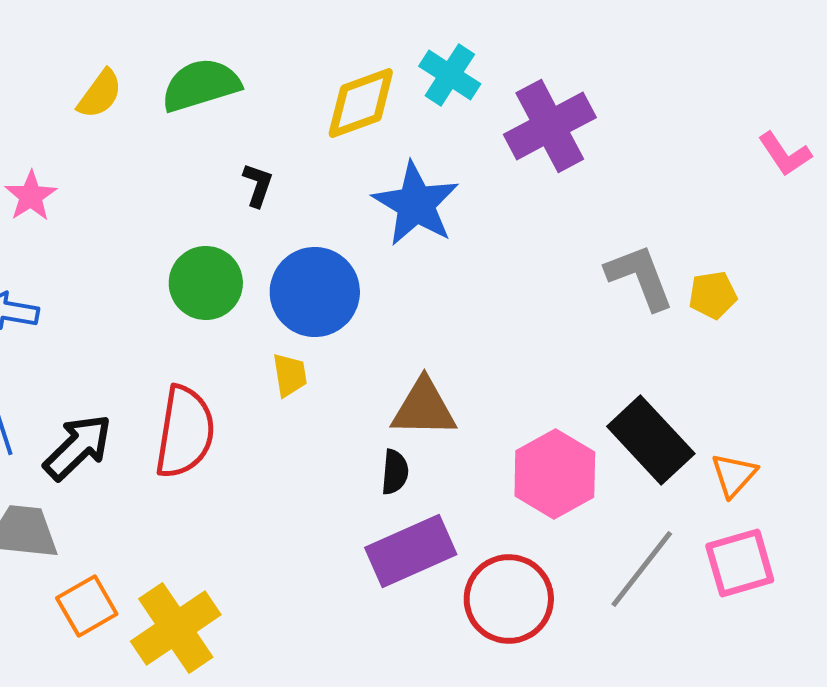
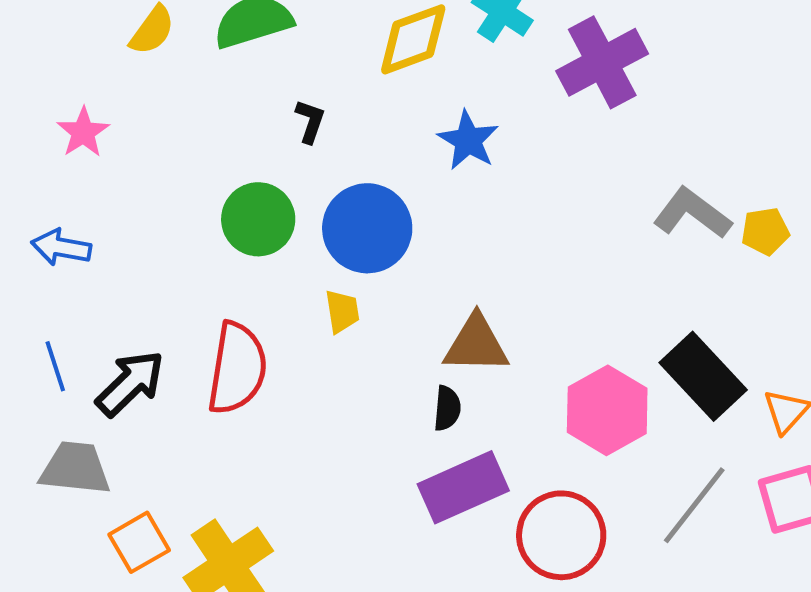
blue star: (416, 204) -> (468, 140), size x0.7
gray L-shape: (640, 277) -> (692, 213), turned -32

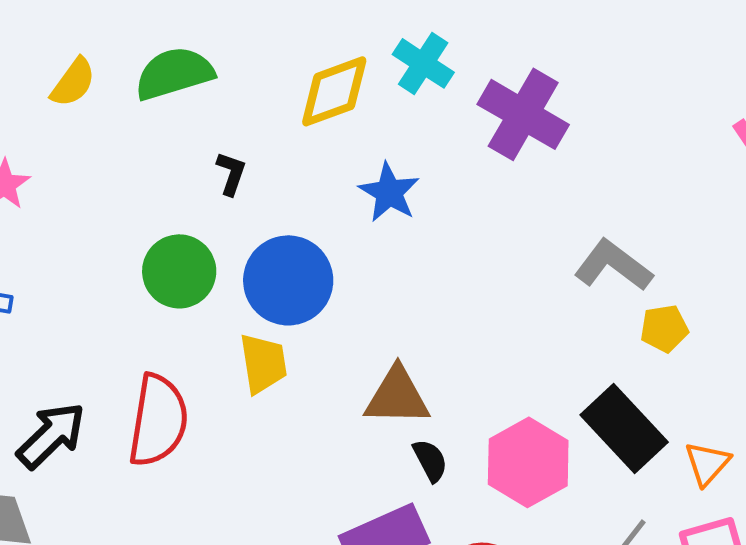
purple cross: (602, 62) -> (523, 114), turned -32
yellow pentagon: (765, 231) -> (664, 328), moved
yellow trapezoid: (342, 311) -> (263, 363), size x1.4
black semicircle: (447, 408) -> (430, 460), moved, turned -33

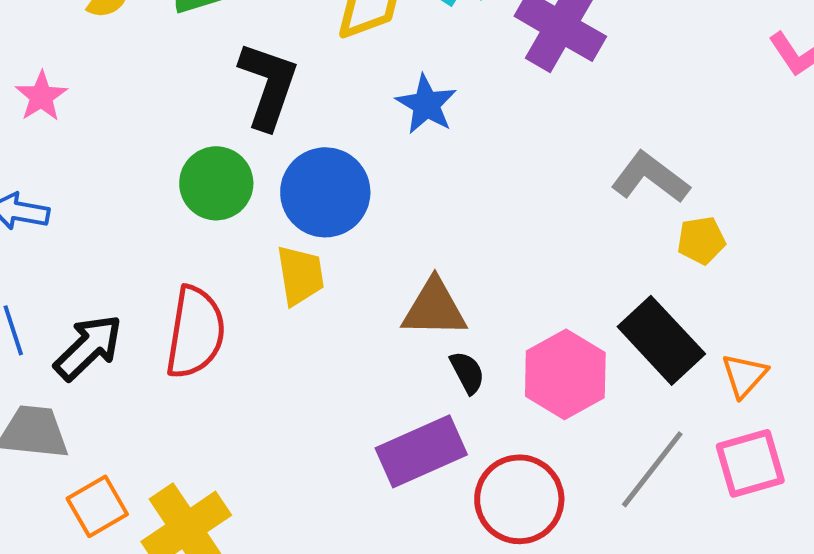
black L-shape: (231, 173) -> (268, 85), size x2.0

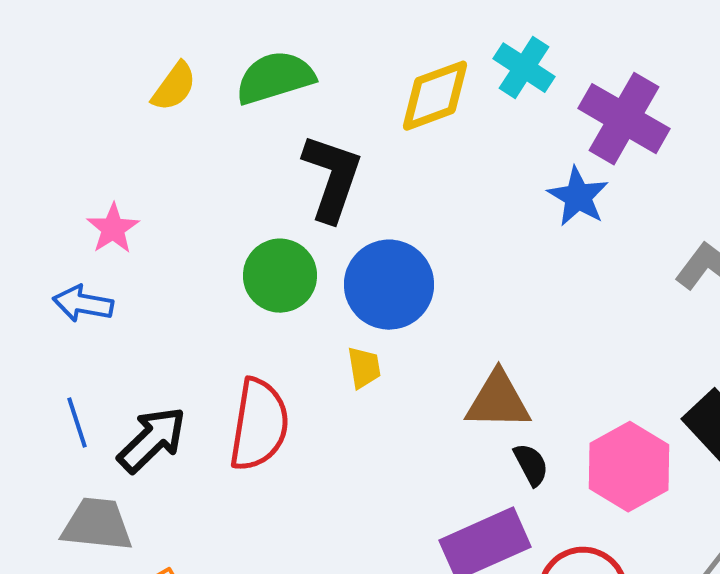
pink star: (41, 96) -> (113, 229), moved
blue star: (426, 104) -> (578, 197), moved
yellow trapezoid: (300, 275) -> (364, 368), size x0.7

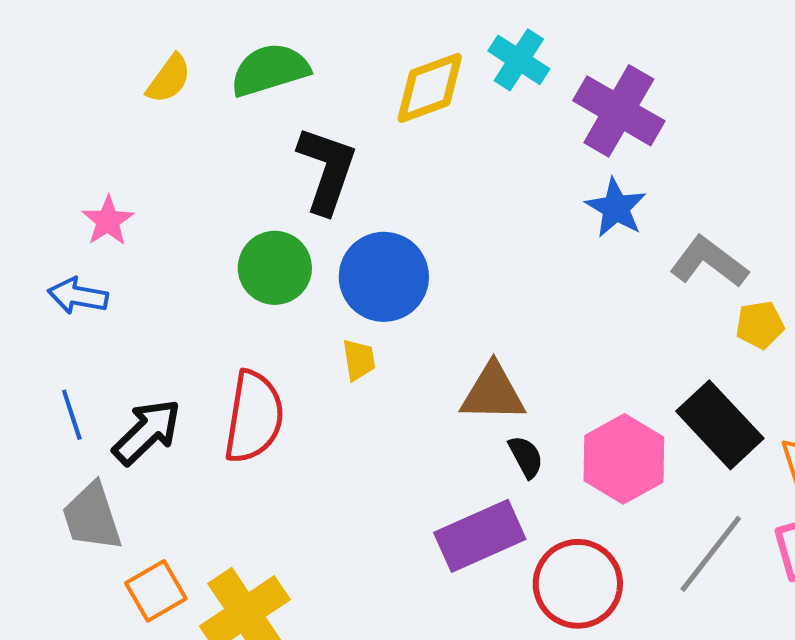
blue star: (578, 197) -> (616, 208), moved
gray trapezoid: (97, 525) -> (92, 517), turned -114

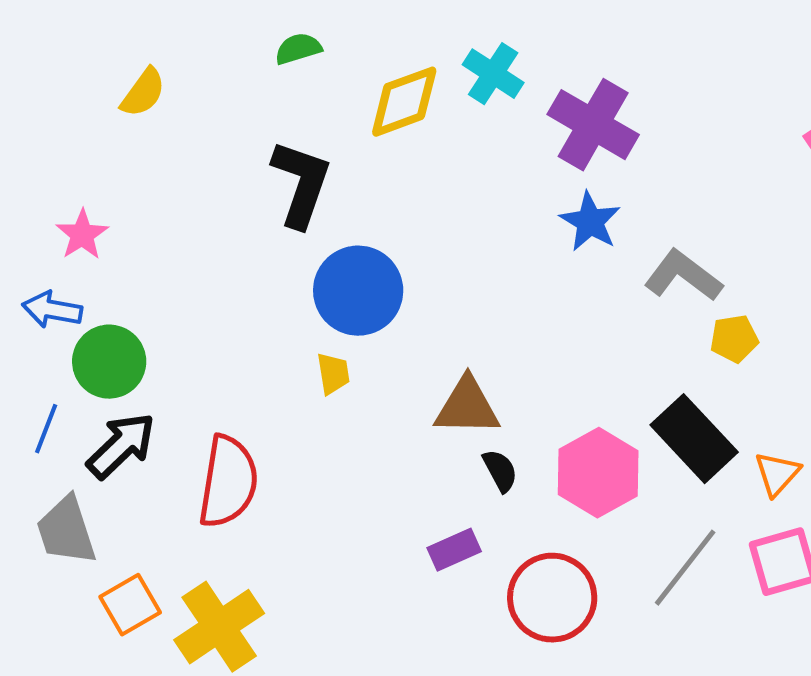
green semicircle: (270, 70) -> (298, 49), moved, size x0.6
green circle: (275, 268) -> (109, 362), moved
blue line: (72, 415) -> (46, 429), turned 39
red semicircle: (254, 417) -> (228, 482), moved
purple rectangle: (480, 536) -> (454, 550), size x0.6

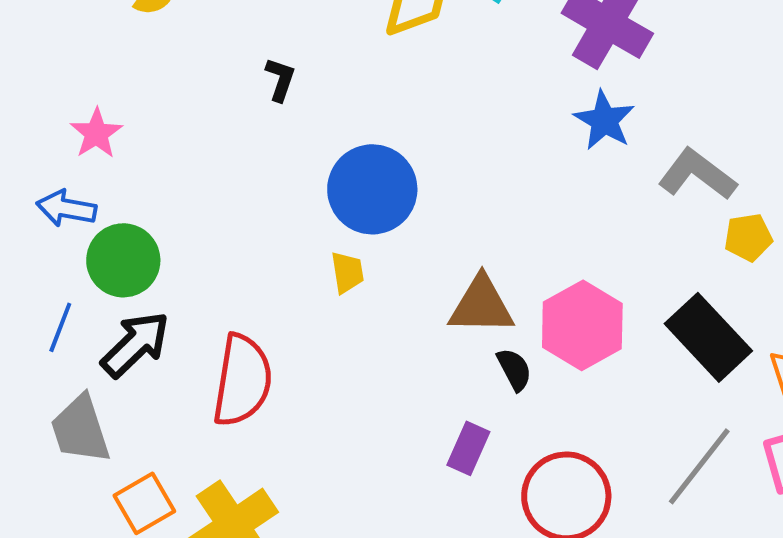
black L-shape: (301, 184) -> (280, 79), moved, size x0.5
pink hexagon: (598, 473) -> (582, 325), moved
purple rectangle: (454, 550) -> (468, 448), turned -42

